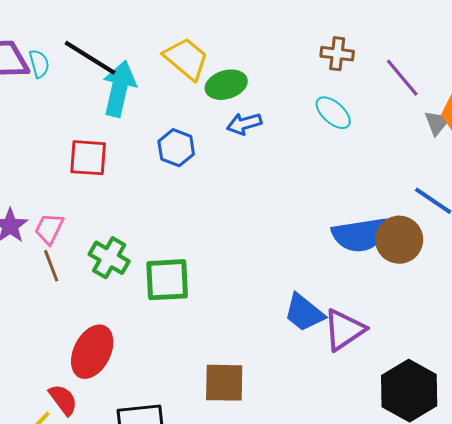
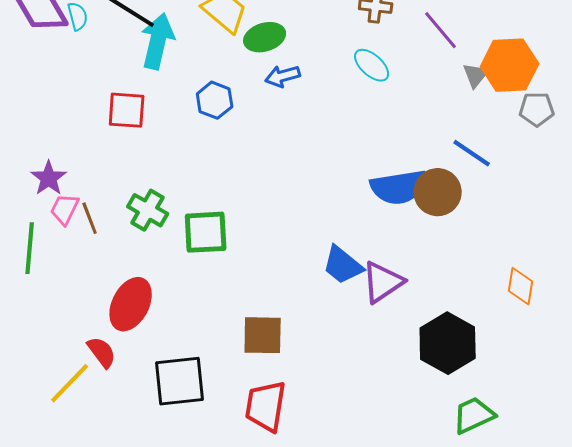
pink trapezoid: (49, 229) -> (65, 209), moved

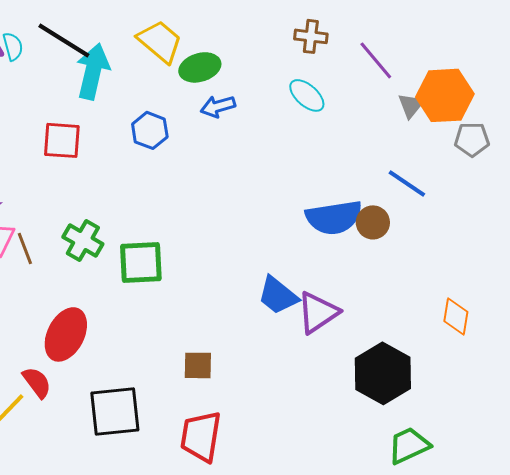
brown circle: (438, 192) -> (373, 222), size x0.7
brown square: (263, 335) -> (198, 365), size x0.7

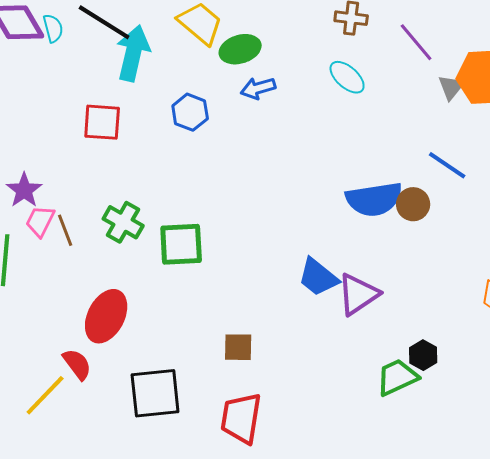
black hexagon: (383, 373) -> (423, 355), size x0.5
green trapezoid: (409, 445) -> (397, 377), moved

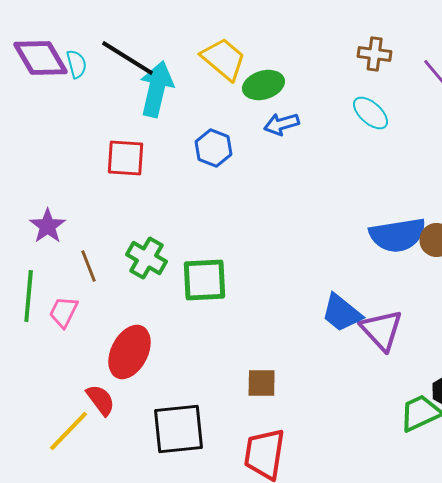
pink trapezoid: (40, 221) -> (64, 312), moved
purple triangle: (358, 294) -> (382, 330), turned -39

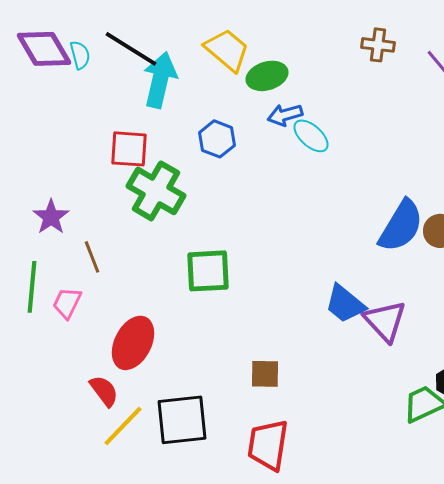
cyan ellipse: (371, 113) -> (311, 136), moved
blue semicircle: (398, 235) -> (401, 226), turned -50
green cross: (147, 258) -> (156, 191), moved, size x1.4
yellow line: (69, 431) -> (123, 426), moved

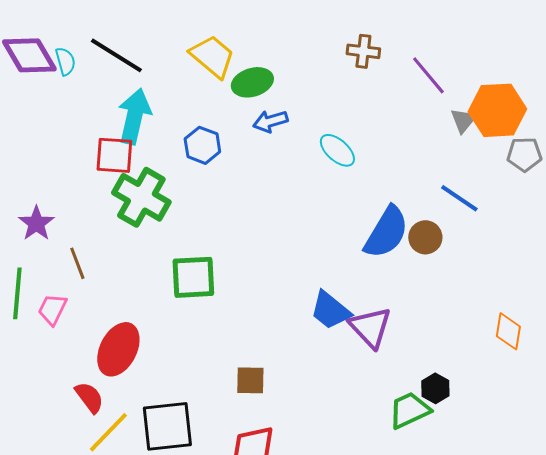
cyan arrow: (160, 80) -> (134, 116), moved
cyan ellipse: (311, 136) -> (337, 150), moved

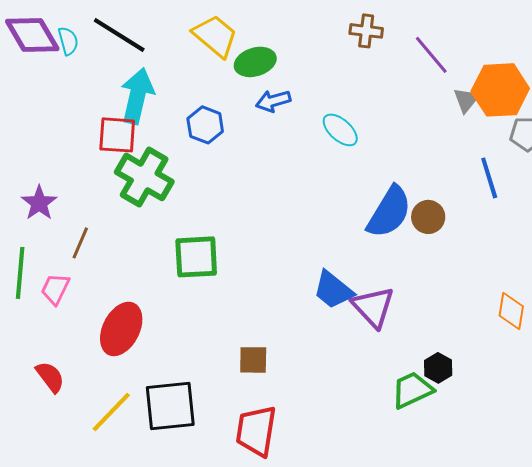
blue line: (459, 198) -> (489, 178), moved, turned 39
brown line: (77, 263) -> (80, 243), turned 44
red semicircle: (89, 397) -> (50, 377), moved

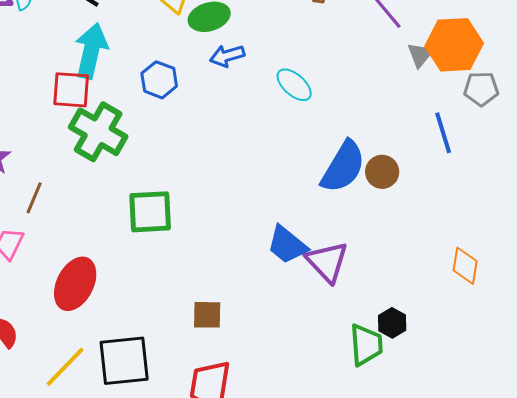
green trapezoid: (412, 390) -> (366, 345), turned 111

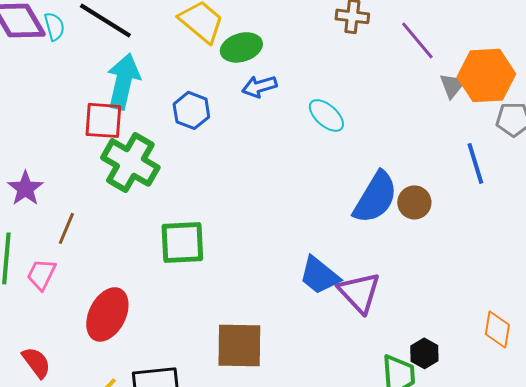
orange diamond: (465, 266) -> (497, 329), moved
brown square: (207, 315) -> (239, 345), size x1.6

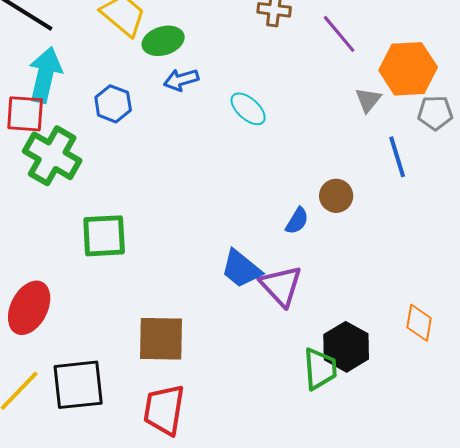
gray triangle: (452, 85) -> (368, 100), moved
blue semicircle: (375, 197) -> (297, 221), moved, size x0.5
black hexagon: (424, 353) -> (346, 347), size x1.6

